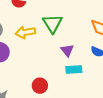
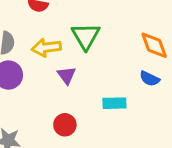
purple triangle: (67, 50) -> (67, 75), moved

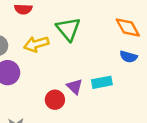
purple triangle: (67, 75) -> (75, 87), moved
red circle: (65, 125) -> (55, 100), moved

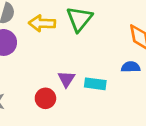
blue semicircle: (128, 57) -> (131, 67), turned 144
red circle: (55, 100) -> (45, 98), moved

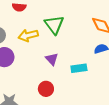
purple triangle: (66, 79) -> (52, 59), moved

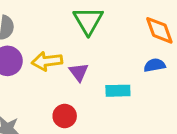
yellow arrow: (28, 35) -> (47, 61), moved

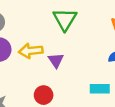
cyan rectangle: (118, 91) -> (100, 89), moved

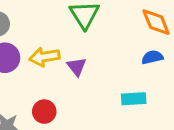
red circle: (44, 95) -> (44, 112), moved

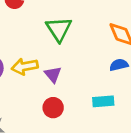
red circle: (44, 112) -> (53, 108), moved

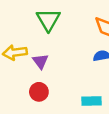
cyan rectangle: (103, 101) -> (91, 101), moved

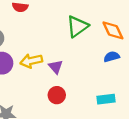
green triangle: (48, 20) -> (77, 26), moved, turned 30

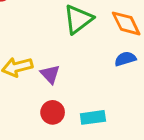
cyan rectangle: (106, 99) -> (93, 117), moved

